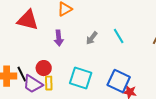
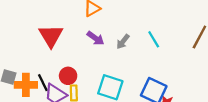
red triangle: (28, 20) -> (51, 36), moved, turned 45
purple arrow: (59, 38) -> (95, 38), moved, turned -49

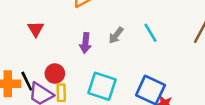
red triangle: (51, 36) -> (36, 29), size x0.6
purple arrow: (95, 38) -> (85, 43), moved, turned 60

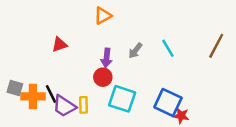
red triangle: (36, 29) -> (59, 45), turned 42
red circle: (55, 74) -> (103, 77), moved

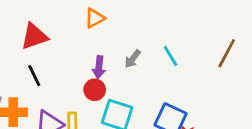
red triangle: (59, 45) -> (34, 36), moved, size x1.5
black line: (51, 94) -> (34, 76), moved

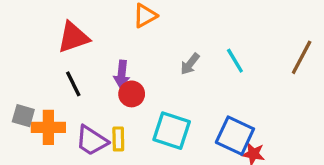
purple arrow: (99, 67) -> (122, 74), moved
red circle: (95, 90) -> (132, 94), moved

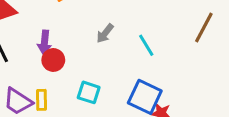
cyan line: (235, 61) -> (146, 45), moved
cyan square: (172, 131) -> (89, 92), size x0.7

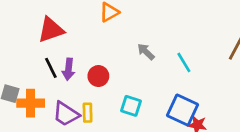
gray arrow: (105, 33) -> (146, 52), turned 96
purple arrow: (44, 42) -> (69, 69), moved

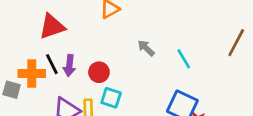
orange cross: (31, 103) -> (32, 74), moved
cyan square: (131, 106) -> (111, 98), moved

